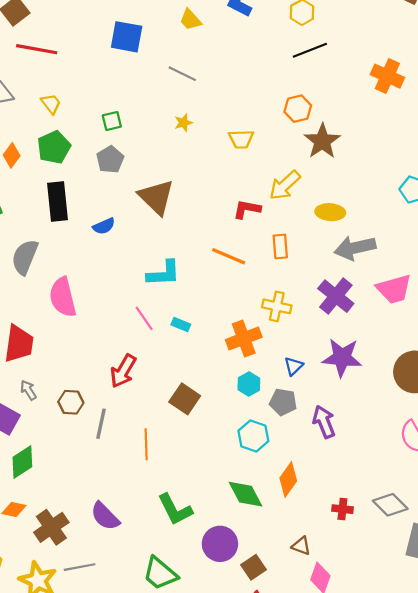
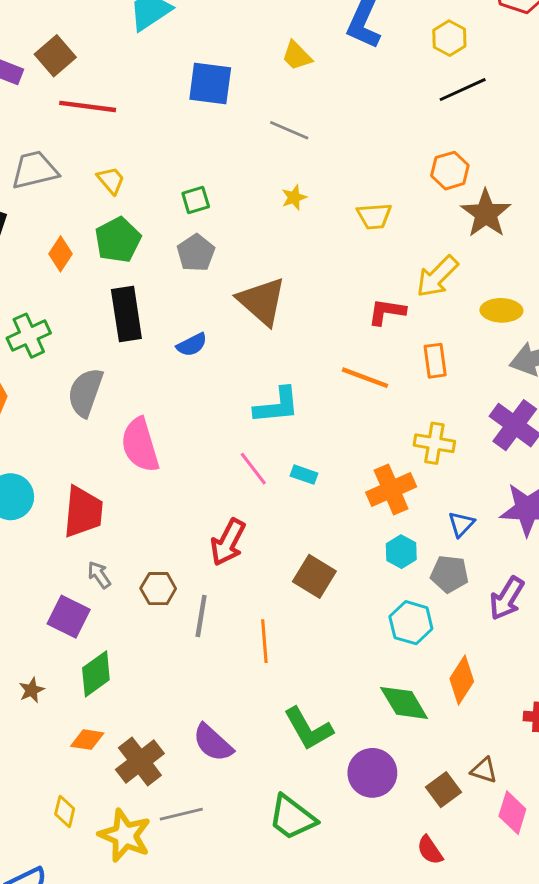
purple arrow: (324, 422) -> (507, 598), turned -124
brown square: (254, 567) -> (444, 790), moved

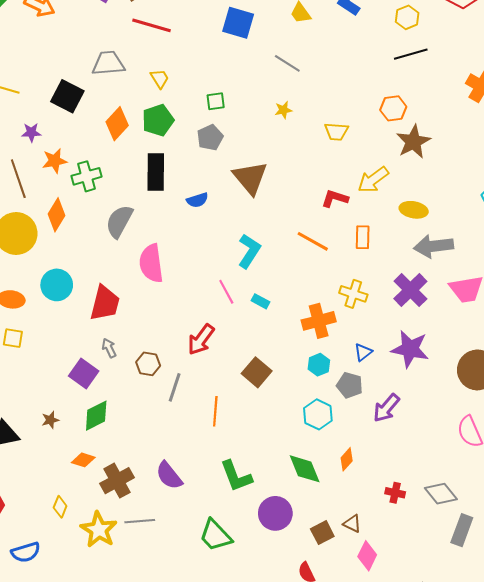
orange diamond: (61, 254) -> (117, 124), size x1.4
cyan L-shape: (277, 406) -> (249, 251), turned -60
orange diamond: (462, 680) -> (347, 459), size x0.7

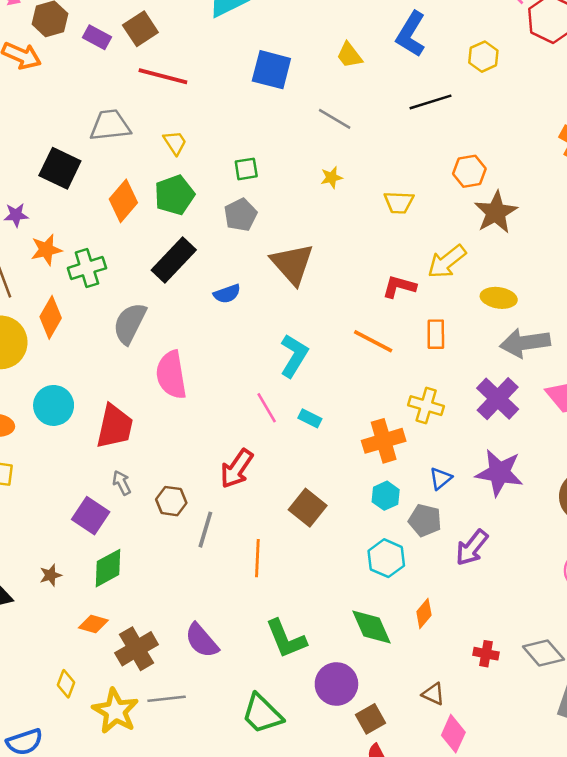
black line: (411, 54) -> (431, 102), moved
black rectangle: (156, 172) -> (174, 260), turned 45
brown square: (322, 533) -> (371, 719), moved

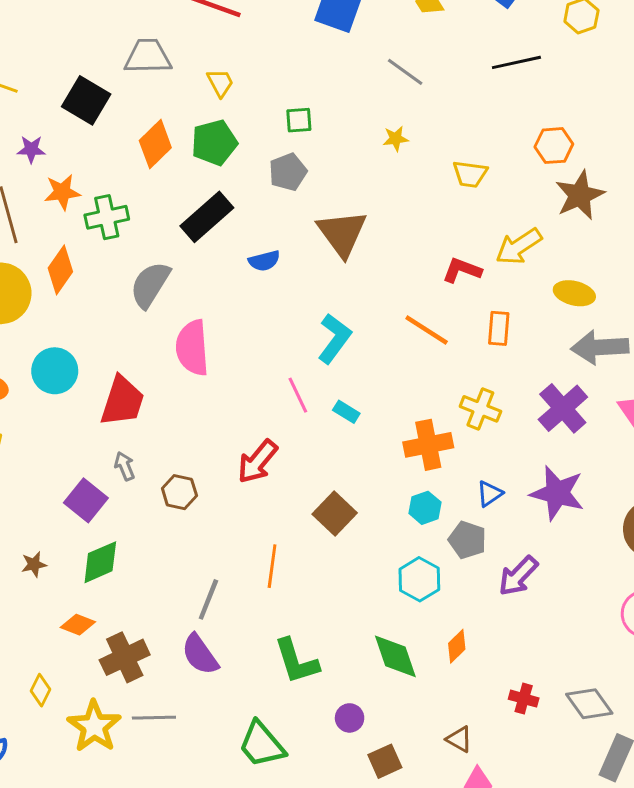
gray line: (205, 530) -> (208, 599), moved
purple circle: (336, 684) -> (350, 718), size x0.6

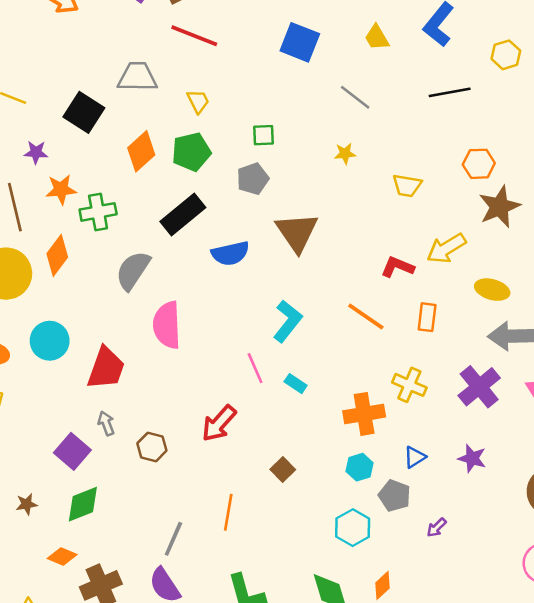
blue semicircle: (264, 261) -> (230, 253), size x1.4
purple star: (557, 493) -> (472, 458), size x0.6
brown square: (335, 513) -> (283, 469), size x0.7
purple arrow: (518, 576) -> (437, 528), size x0.6

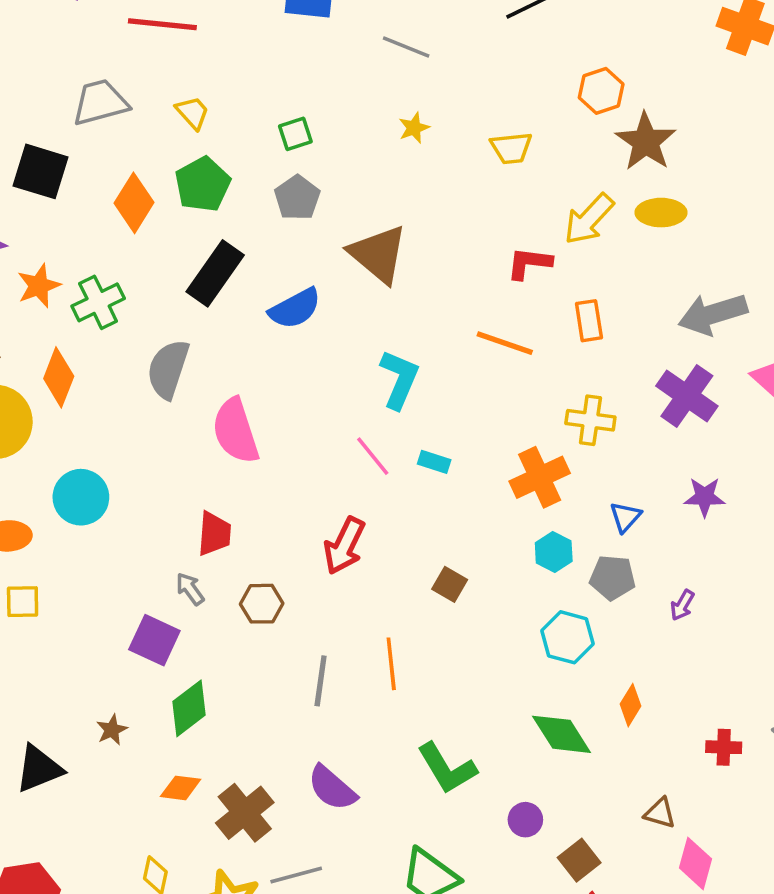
yellow ellipse: (492, 290) -> (661, 213), moved
red trapezoid: (106, 368) -> (214, 534), moved, size x0.7
gray line: (173, 539) -> (321, 681), moved

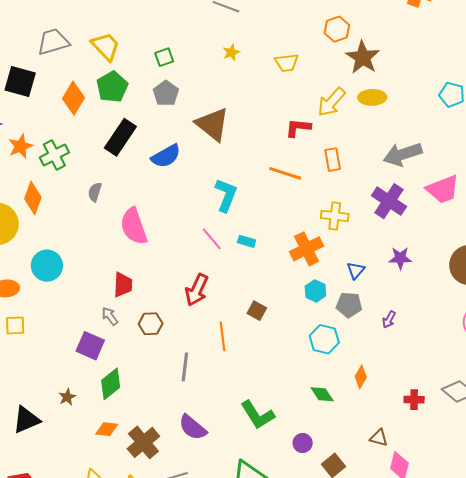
yellow trapezoid: (193, 113) -> (106, 46), size x1.5
gray semicircle: (168, 369) -> (95, 192), size x0.6
orange line: (391, 664) -> (223, 336), moved
green diamond: (562, 734) -> (322, 394), size x0.7

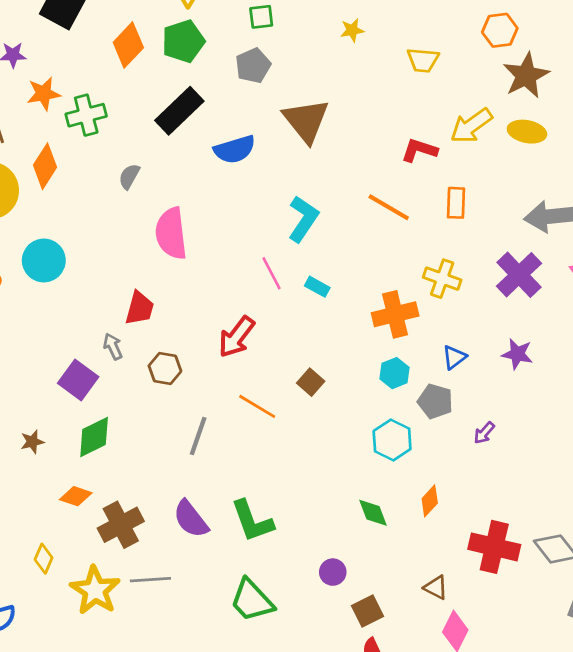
orange line: (223, 336) -> (257, 406), turned -64
red cross: (414, 400) -> (494, 547), size x1.8
green L-shape: (257, 415) -> (252, 521), moved

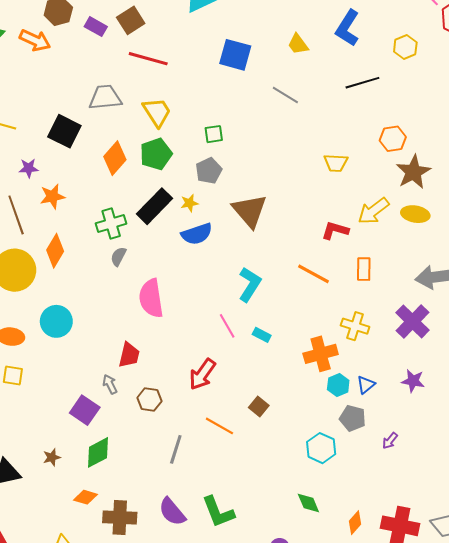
yellow star: (352, 30) -> (189, 203), moved
green cross: (86, 115) -> (111, 224), moved
cyan hexagon: (394, 373) -> (338, 385), moved
orange diamond: (430, 501) -> (355, 523), moved
brown cross: (121, 525) -> (120, 518), turned 32

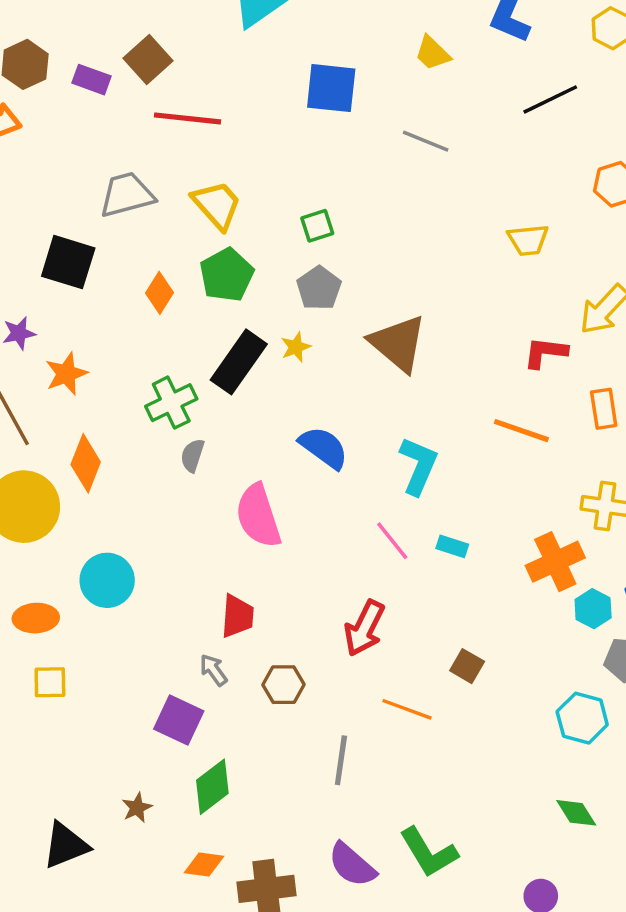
orange diamond: (115, 158) -> (159, 293), size x0.7
blue semicircle: (197, 234) -> (324, 448), moved, turned -116

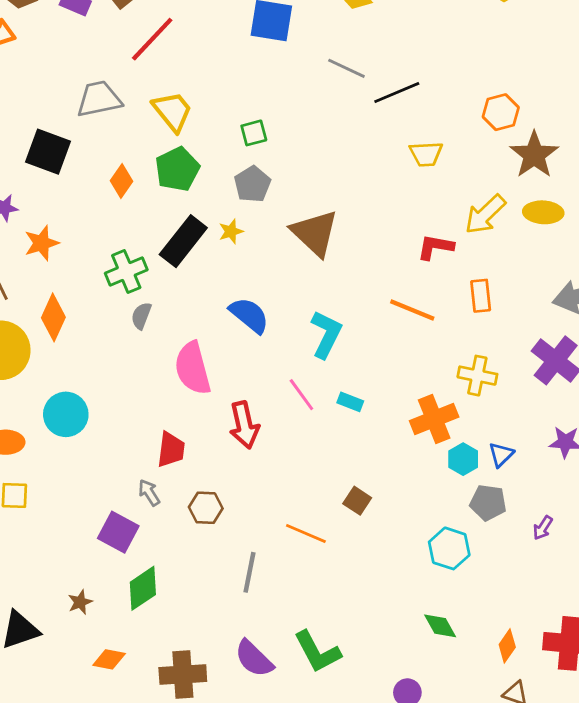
black line: (550, 99) -> (397, 92), moved
red line: (187, 118) -> (152, 39), turned -56
red arrow: (364, 628) -> (244, 425), moved, turned -42
orange diamond: (204, 864) -> (109, 659), moved

